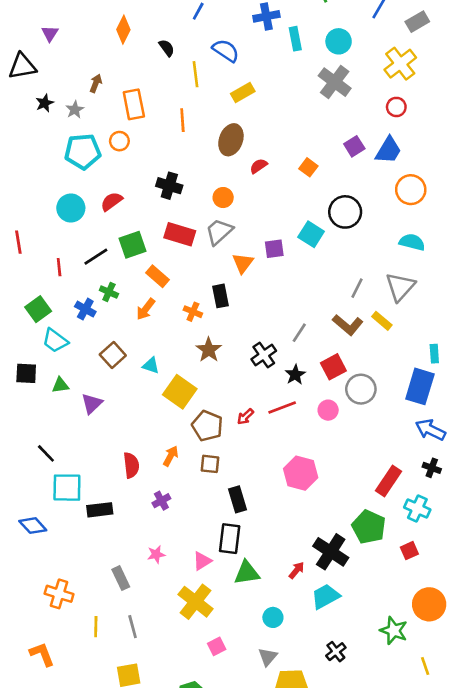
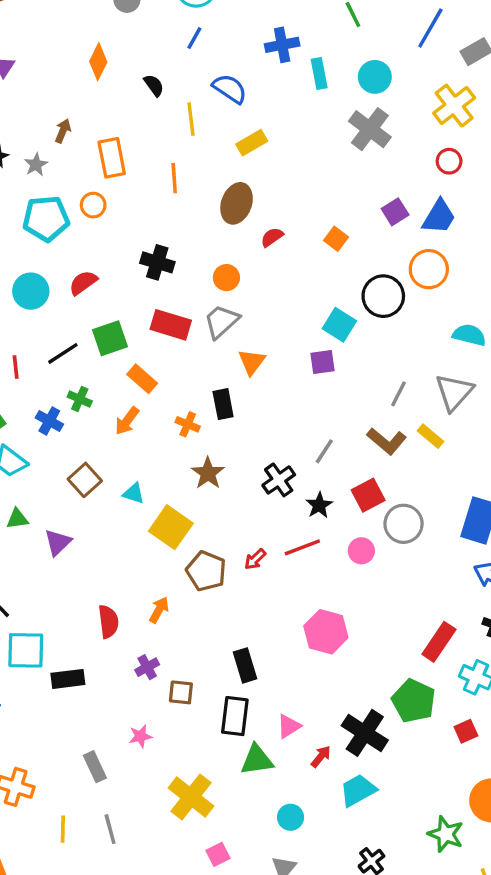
orange circle: (411, 190) -> (429, 269), moved
purple square: (274, 249) -> (323, 362), moved
brown square: (210, 464) -> (181, 692), moved
pink triangle: (202, 561) -> (289, 726), moved

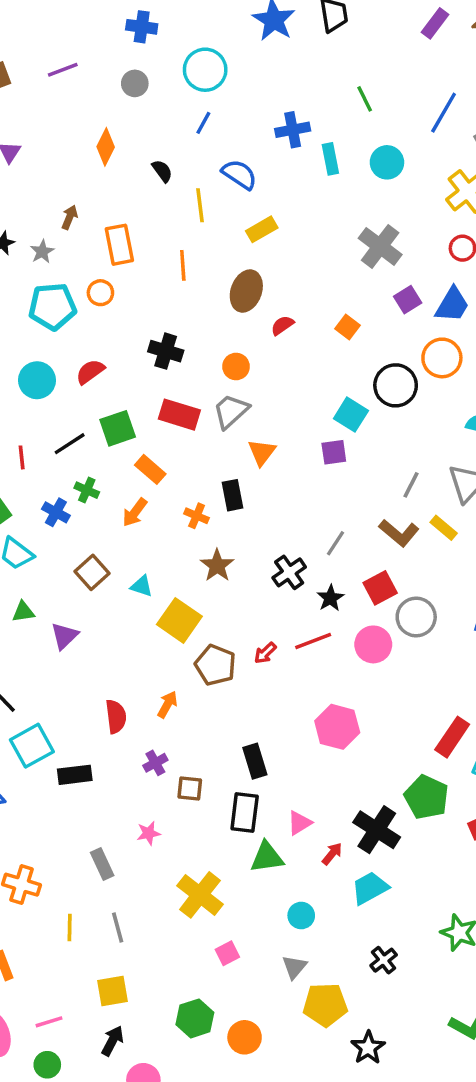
gray cross: (370, 129) -> (380, 246), moved
pink circle: (361, 551) -> (373, 644), size x1.4
cyan square: (26, 650) -> (32, 746), turned -30

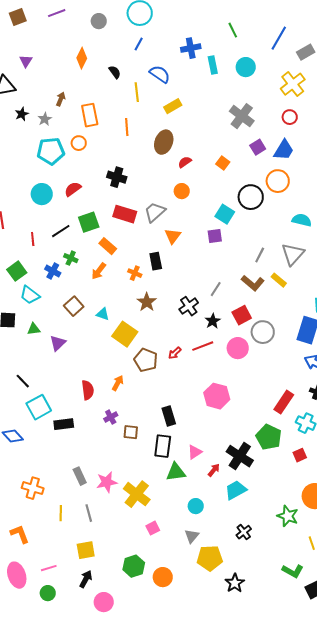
orange circle: (236, 367) -> (182, 191), moved
pink star: (149, 833) -> (107, 482), moved, size x1.5

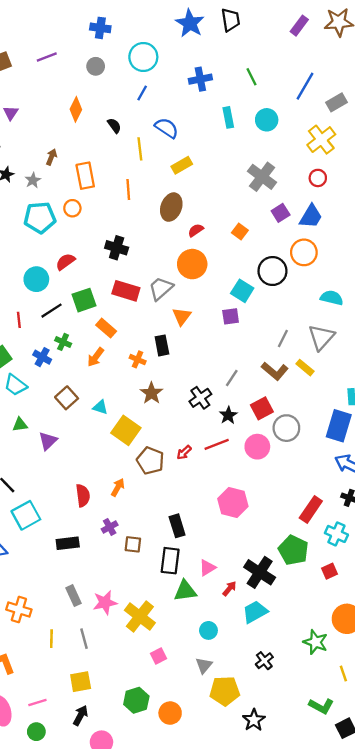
blue cross: (191, 48) -> (200, 79), moved
orange circle: (182, 191) -> (192, 264), size x1.6
cyan circle: (42, 194) -> (36, 279), moved
black rectangle: (64, 424) -> (68, 543), moved

